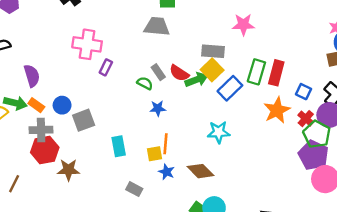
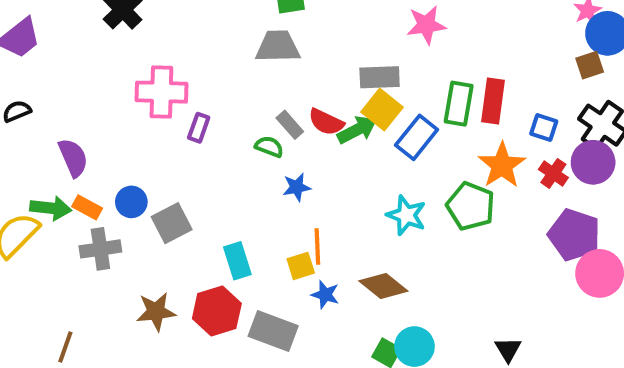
cyan star: (219, 132) -> (406, 215), turned 30
green pentagon: (317, 134) -> (471, 206), moved
red hexagon: (45, 150) -> (217, 311), moved
gray rectangle: (134, 189) -> (273, 331), size x1.6

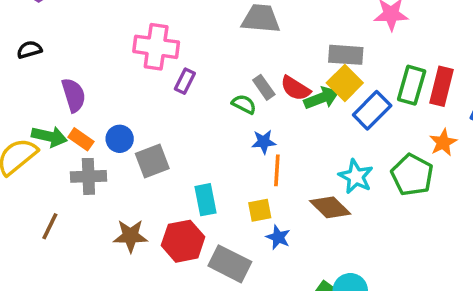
orange star: (502, 165) -> (443, 142), size x0.7
orange line: (317, 246) -> (277, 170), moved
brown diamond: (383, 286) -> (330, 207), moved
brown line: (65, 347) -> (50, 226), moved

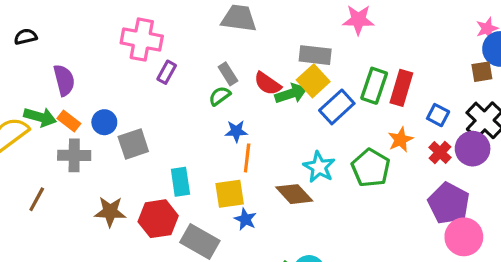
gray rectangle: (264, 87) -> (228, 74), moved
green semicircle: (244, 104) -> (220, 96), turned -65
yellow square: (260, 210) -> (230, 194), size x1.4

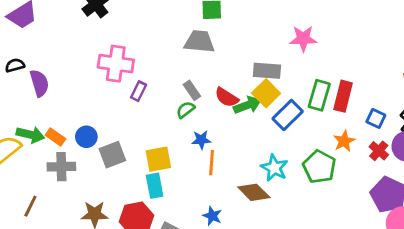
purple semicircle: (64, 80) -> (39, 83), moved
yellow square: (230, 194) -> (158, 159), moved

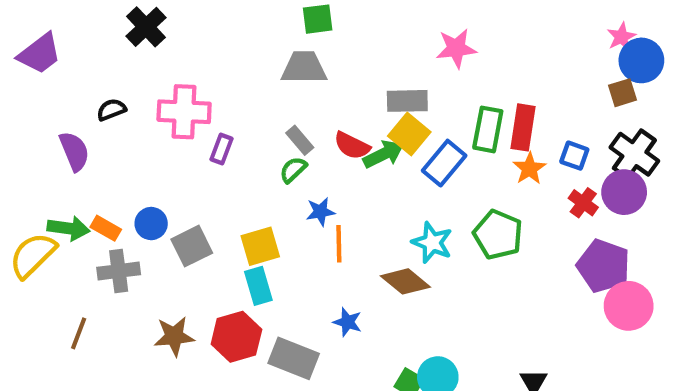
black semicircle: (15, 65) -> (111, 110), moved
orange star: (344, 141) -> (529, 169), moved

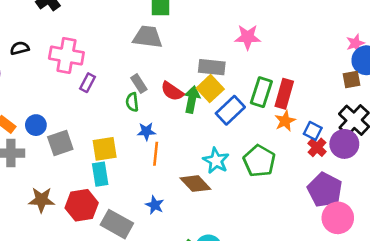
green arrow: (383, 154) -> (192, 99), turned -60
blue square: (574, 156) -> (313, 131), moved
green semicircle: (293, 170) -> (132, 102), turned -60

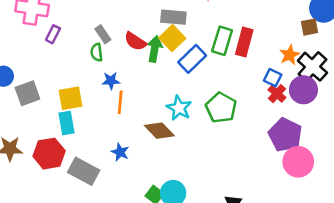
orange star: (285, 121) -> (290, 55), moved

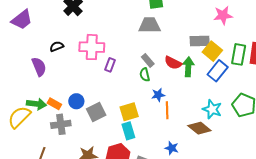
yellow square: (172, 38) -> (212, 51), moved

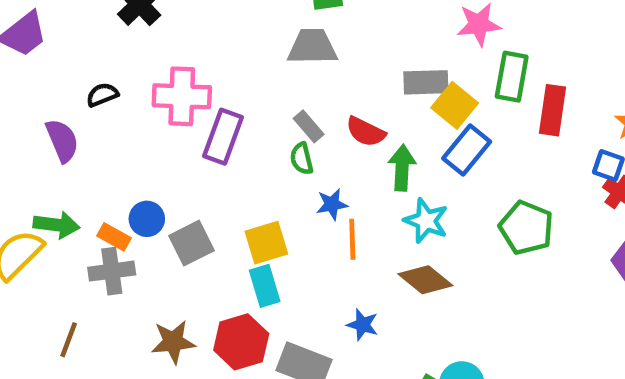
green rectangle: (239, 54) -> (512, 77), moved
purple rectangle: (110, 65) -> (223, 137), size x1.6
green arrow: (188, 67) -> (402, 168), moved
orange rectangle: (54, 104) -> (114, 237), moved
cyan star: (212, 109) -> (426, 221), moved

